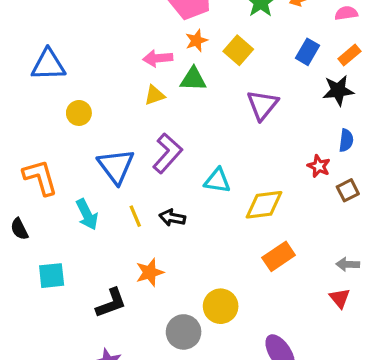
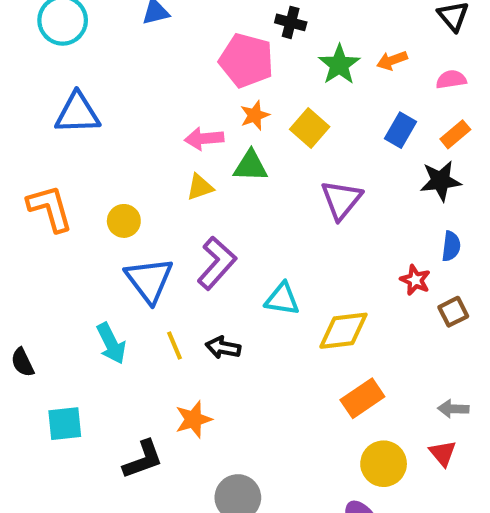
blue triangle: (48, 65) -> (77, 113), moved
yellow circle: (79, 113) -> (124, 221), moved
orange L-shape: (40, 177) -> (50, 208), moved
yellow circle: (221, 306) -> (384, 464), moved

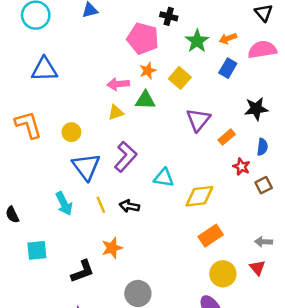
pink semicircle: (451, 79) -> (262, 50), size x1.6
blue rectangle: (400, 130) -> (228, 68), moved
orange rectangle: (455, 134) -> (227, 137), moved

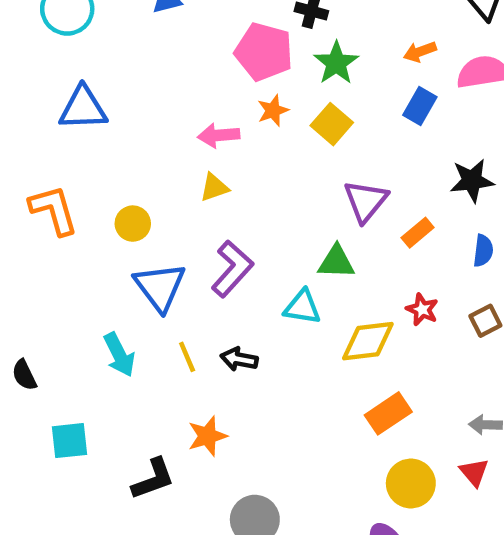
green star: (197, 41) -> (336, 63), moved
green triangle: (145, 100) -> (336, 262), moved
red star: (241, 167) -> (422, 309), moved

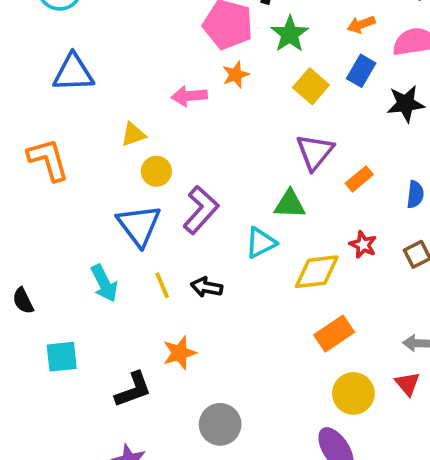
yellow square: (332, 124) -> (311, 86), moved
black star: (472, 181) -> (406, 104), moved
yellow triangle: (214, 187) -> (133, 135), moved
yellow circle: (133, 224) -> (156, 171), moved
cyan triangle: (302, 307) -> (261, 243), turned -36

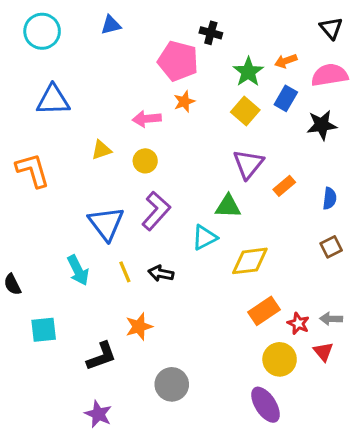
green star: (290, 34) -> (248, 72), moved
yellow circle: (156, 171) -> (145, 161), moved
red star: (363, 245) -> (298, 323), moved

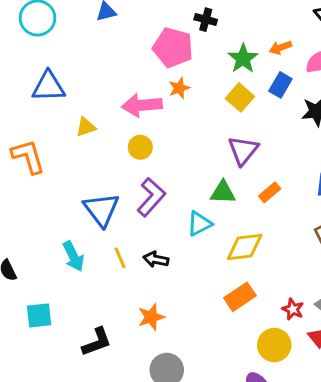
pink arrow: (147, 119) -> (142, 105), size x1.4
yellow triangle: (101, 150) -> (86, 127), moved
orange rectangle: (284, 186) -> (270, 192), moved
orange rectangle: (264, 311) -> (240, 297), moved
orange star: (139, 327) -> (151, 317), moved

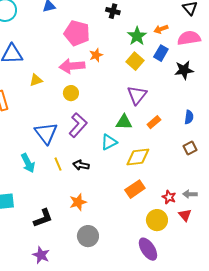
pink pentagon: (173, 48) -> (77, 33), moved

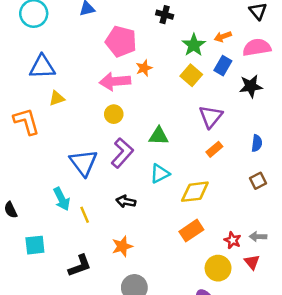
yellow triangle: (36, 80) -> (57, 98), moved
purple triangle: (137, 95) -> (211, 117), moved
green triangle: (124, 122) -> (159, 136), moved
yellow line: (58, 164) -> (85, 215), moved

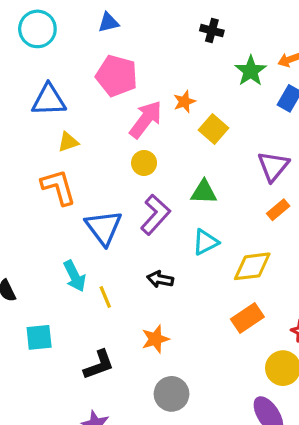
pink pentagon: (121, 41) -> (117, 76), moved
yellow square: (191, 75) -> (213, 129), moved
pink arrow: (115, 81) -> (146, 119), turned 132
orange L-shape: (26, 121) -> (58, 187), moved

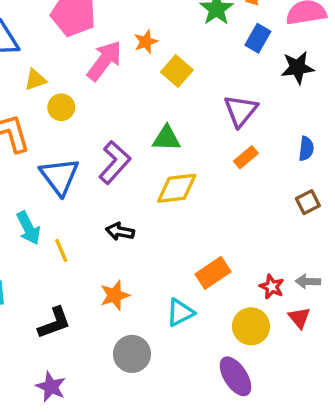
yellow triangle: (68, 142) -> (35, 80), moved
yellow circle: (144, 163) -> (61, 107), moved
cyan triangle: (205, 242) -> (180, 313), moved
yellow diamond: (252, 266) -> (177, 188), moved

